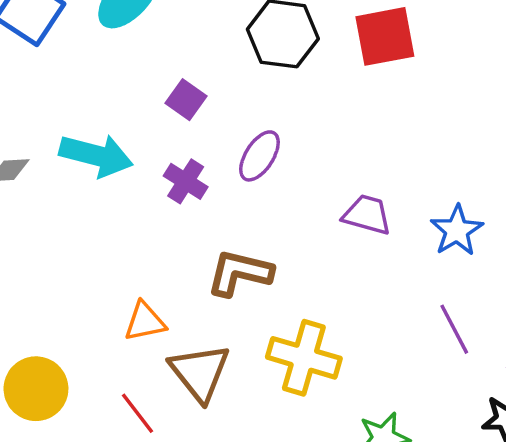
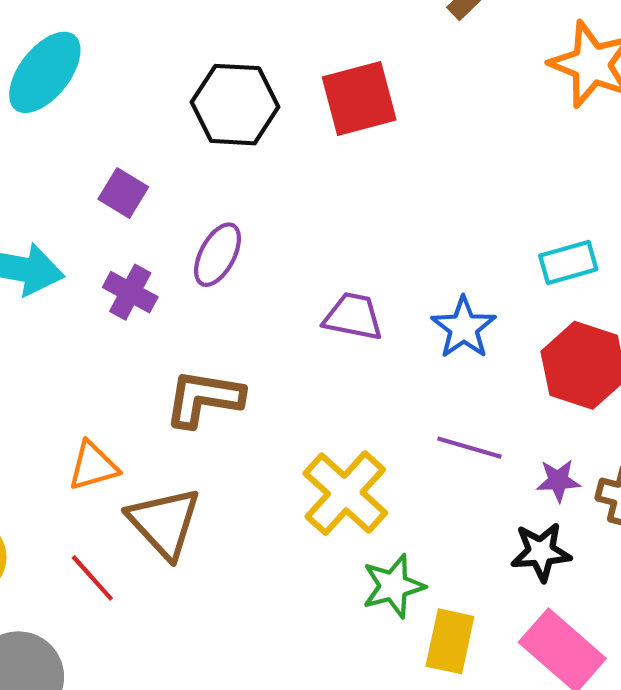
purple line: (454, 329) -> (469, 448), turned -42
yellow cross: (304, 358) -> (345, 493), moved, turned 30

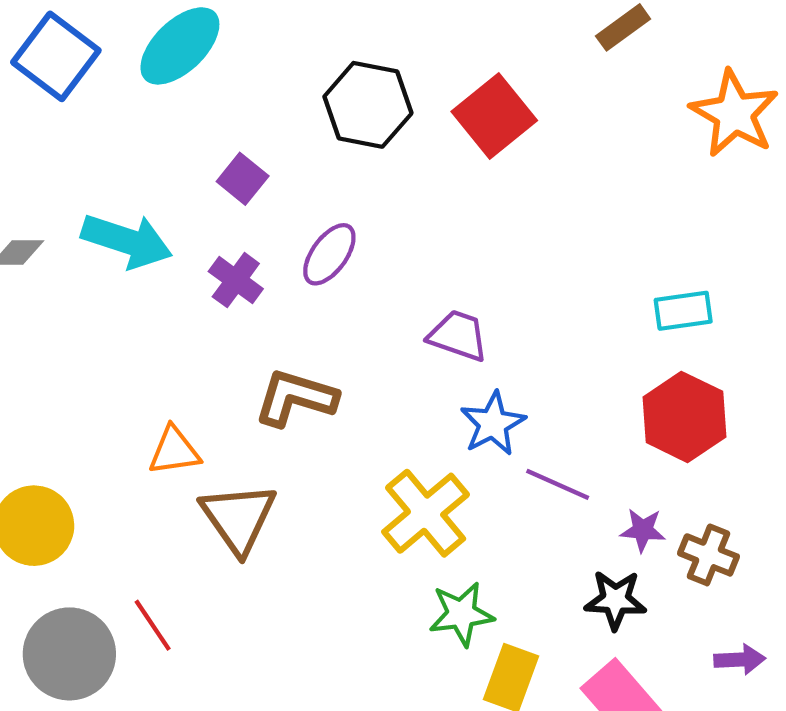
red square: (359, 98) -> (494, 116), turned -32
blue star: (464, 328) -> (493, 424), moved
red line: (92, 578) -> (153, 625), moved

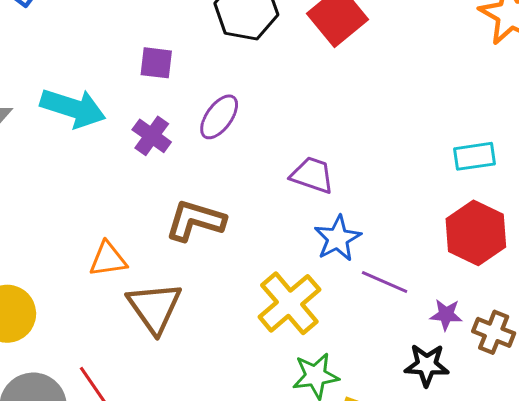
purple square: (243, 179) -> (156, 63), turned -32

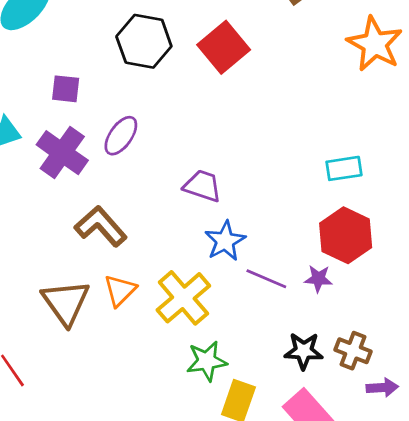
purple cross: (152, 136) -> (62, 153), size x1.5
brown L-shape: (195, 221) -> (101, 226), turned 32
orange triangle: (108, 259) -> (120, 290), moved, turned -36
purple star: (446, 315) -> (318, 279), moved
brown cross: (494, 332) -> (353, 351), moved

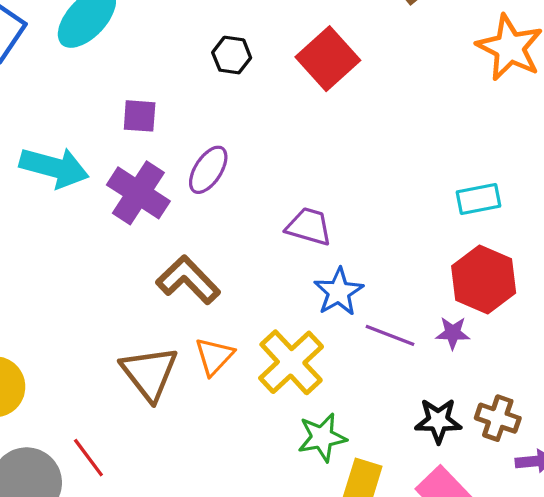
black hexagon: (144, 41) -> (232, 55), size x0.6

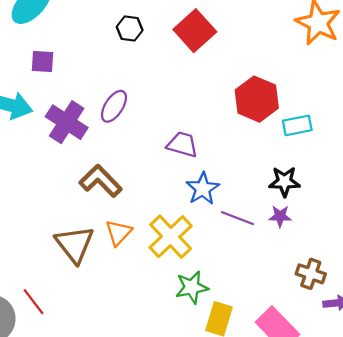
purple square: (140, 116) -> (43, 61), moved
red hexagon: (484, 279) -> (257, 99), moved
black star: (438, 421) -> (284, 182), moved

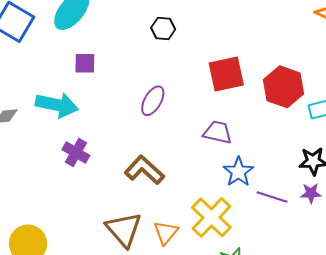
red square: (195, 31) -> (226, 74), moved, turned 33
purple cross: (67, 122) -> (76, 153), moved, size x0.7
orange triangle: (118, 233) -> (166, 232), moved

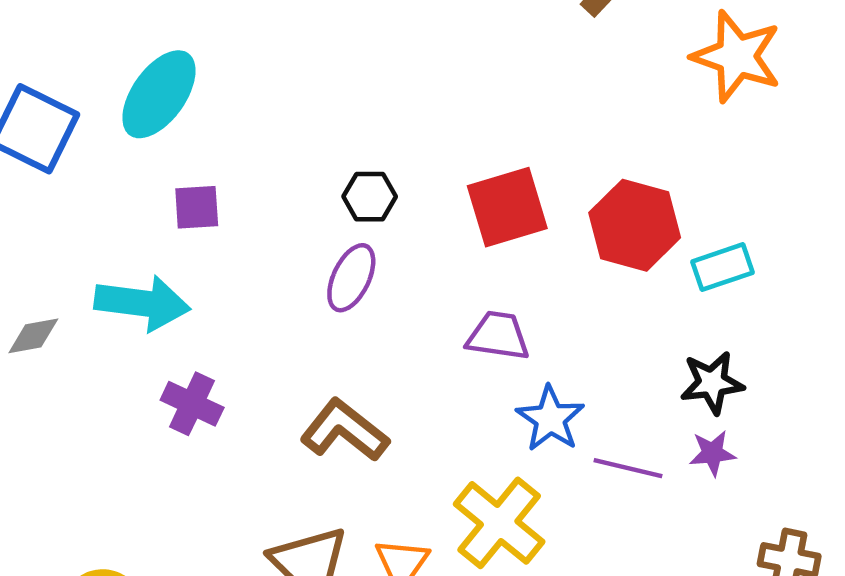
black hexagon: (163, 28) -> (370, 197), moved

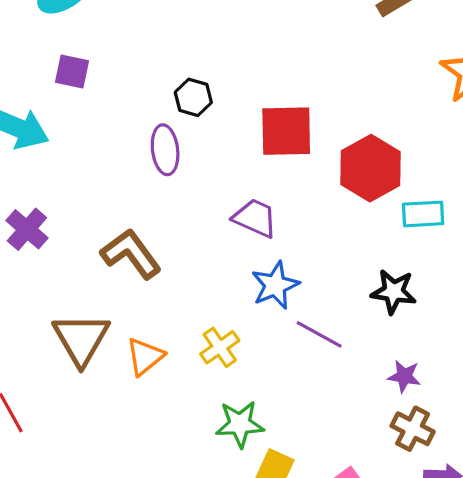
purple ellipse: (351, 278) -> (165, 150), turned -48
purple cross: (192, 404) -> (27, 229), moved
purple star: (712, 453) -> (404, 376), moved
yellow cross: (499, 523) -> (220, 347), size x0.6

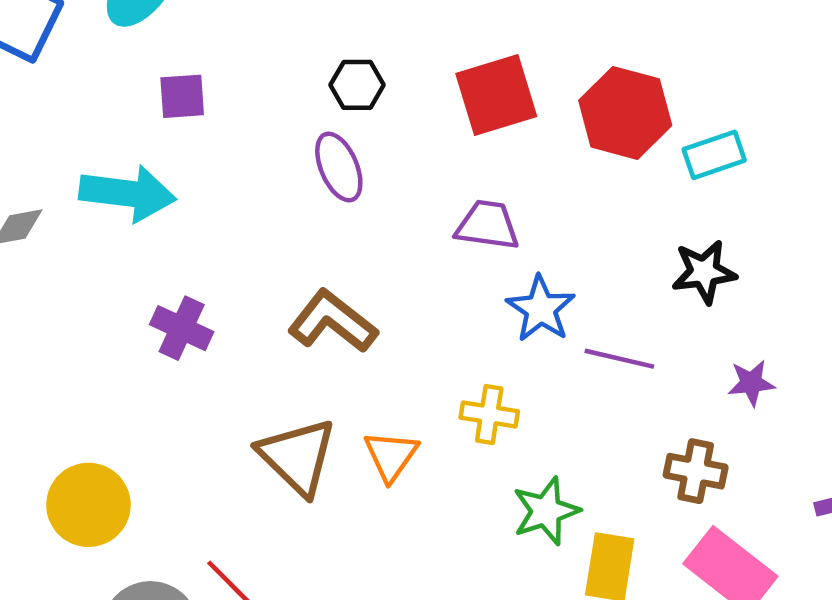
yellow cross: (220, 347) -> (489, 414), turned -30
brown cross: (413, 429) -> (696, 471), moved

